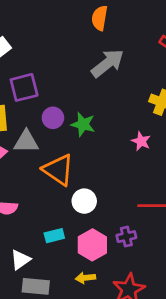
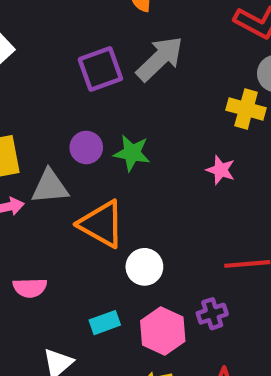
purple square: (24, 87) -> (100, 69), moved

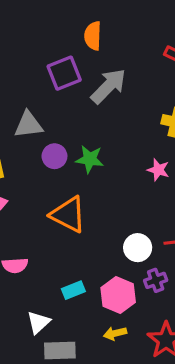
purple square: (100, 69) -> (64, 73), moved
gray triangle: (50, 187) -> (28, 125), moved
white circle: (144, 267) -> (138, 248), moved

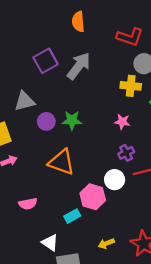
orange semicircle: (93, 36) -> (78, 22), moved
purple cross: (156, 280) -> (126, 153), moved
pink hexagon: (118, 295) -> (93, 197), moved
white triangle: (38, 322) -> (50, 243), turned -36

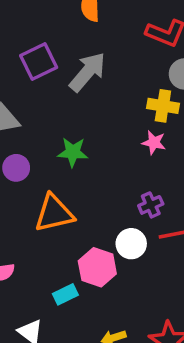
purple circle: (46, 121) -> (16, 168), moved
pink star: (122, 122) -> (154, 143), moved
orange triangle: (62, 162) -> (54, 213), turned -36

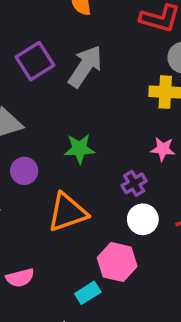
pink star: (154, 143) -> (163, 149), moved
purple cross: (151, 205) -> (134, 183), moved
white circle: (131, 244) -> (143, 219), moved

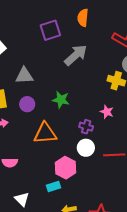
purple square: (35, 61) -> (50, 30), moved
purple cross: (134, 183) -> (86, 127), turned 32
cyan rectangle: (88, 293) -> (53, 186), moved

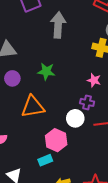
gray arrow: (76, 55) -> (58, 25), turned -40
purple cross: (86, 127) -> (87, 102), moved

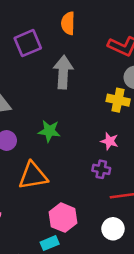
white circle: (75, 118) -> (113, 229), moved

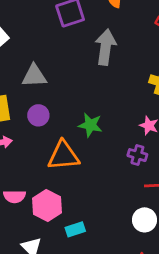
green star: (49, 131) -> (90, 125), moved
pink hexagon: (63, 218) -> (47, 205), moved

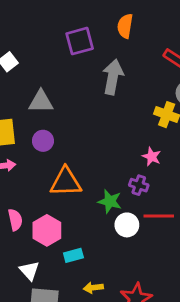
green star: (90, 125) -> (110, 201), moved
pink semicircle: (15, 196) -> (15, 220), turned -105
white circle: (145, 220) -> (127, 225), moved

